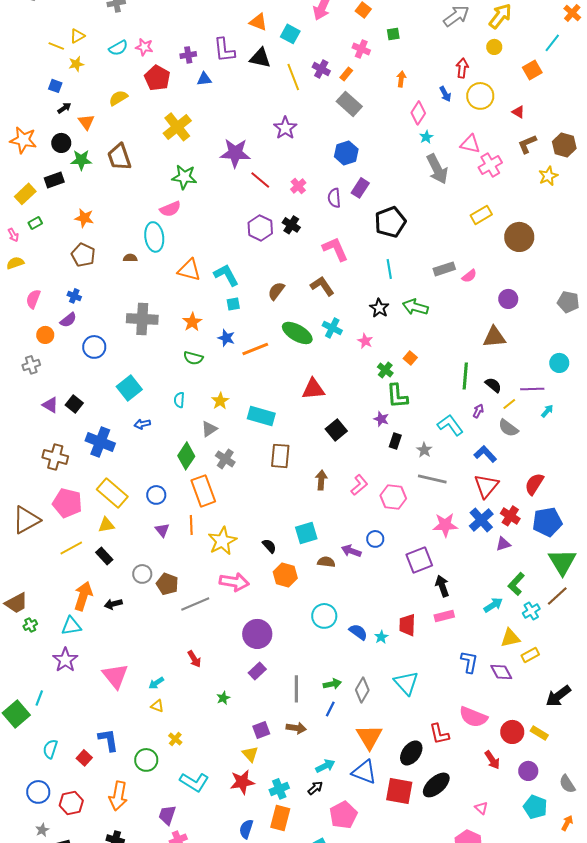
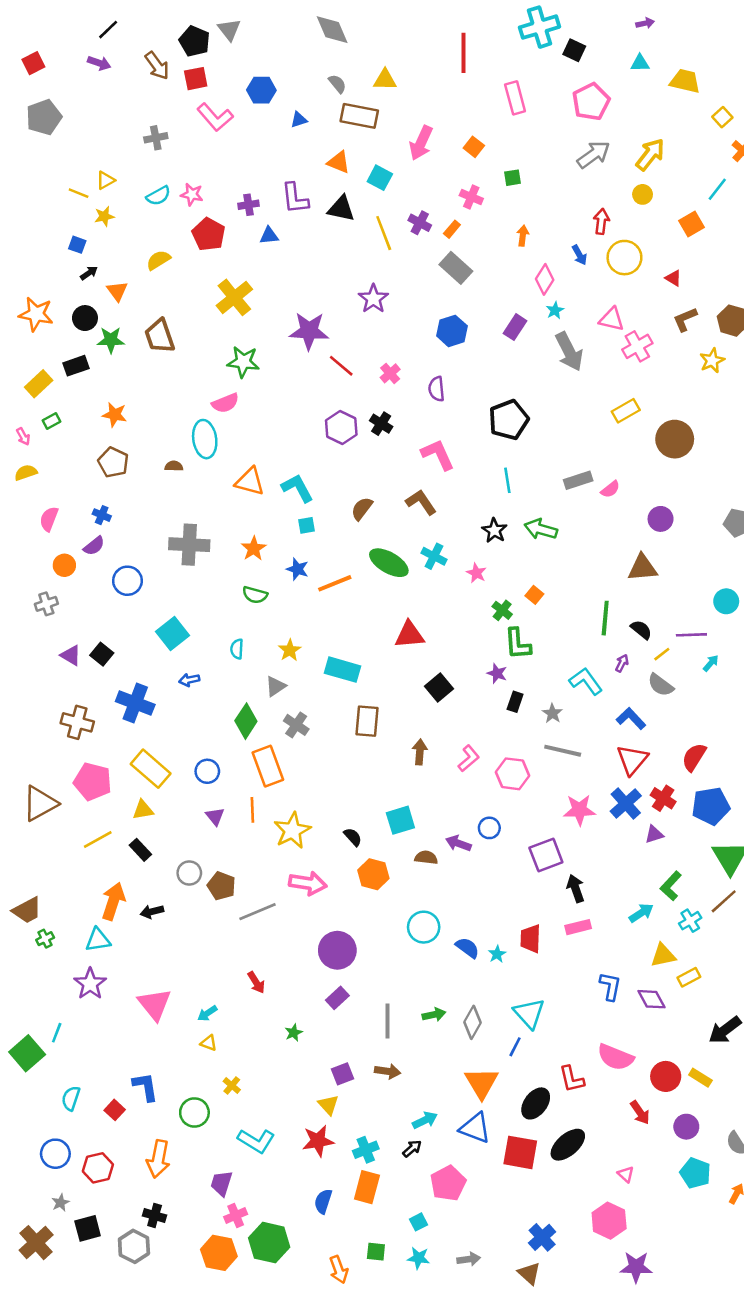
purple rectangle: (360, 188) -> (515, 327), moved
blue line: (330, 709) -> (515, 1047), moved

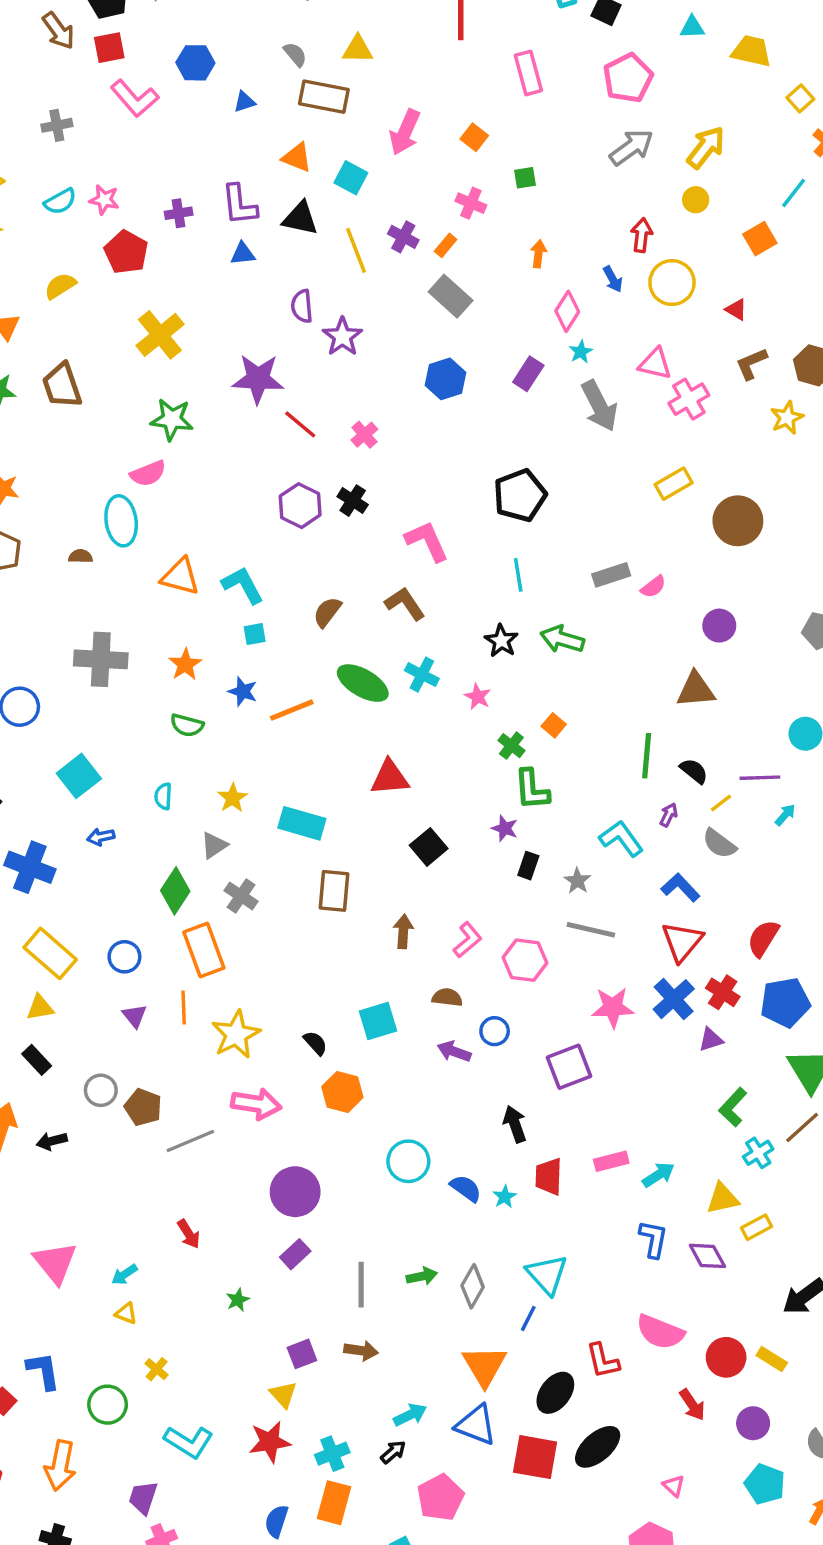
blue triangle: (269, 236) -> (243, 254), moved
purple semicircle: (436, 389) -> (302, 306), moved
brown semicircle: (426, 858) -> (447, 997), moved
black arrow: (576, 888) -> (515, 1124), moved
cyan arrow: (641, 913) -> (658, 1175), moved

